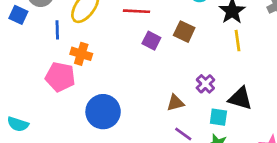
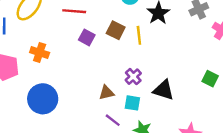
yellow line: (238, 41) -> (139, 35), moved
orange cross: (81, 54) -> (40, 52), moved
cyan square: (218, 117) -> (132, 103), moved

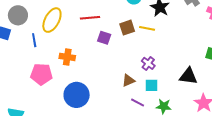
brown square: (116, 30) -> (127, 28), turned -35
yellow line: (139, 35) -> (147, 28), turned -63
black triangle: (164, 90) -> (188, 76), moved

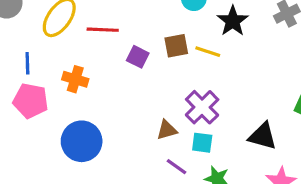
red line: (90, 18) -> (103, 30), moved
blue line: (34, 40) -> (27, 63), moved
purple cross: (148, 63) -> (202, 107), size x1.5

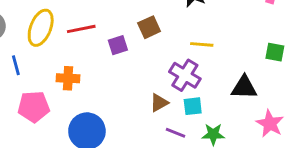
yellow line: (208, 52) -> (202, 44), moved
purple square: (138, 57) -> (118, 45), turned -30
blue line: (27, 63) -> (16, 65), moved

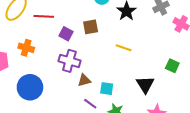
purple square: (118, 45) -> (66, 34), turned 32
purple cross: (185, 75) -> (69, 61), moved, turned -30
black triangle: (244, 87) -> (145, 85), turned 42

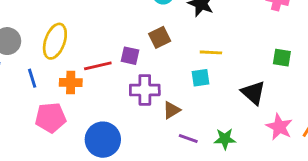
red line: (44, 16) -> (98, 66), moved
orange cross: (26, 48) -> (71, 82), moved
cyan square: (107, 89) -> (201, 78), moved

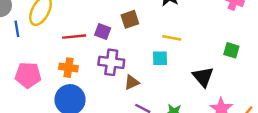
blue line: (32, 78) -> (17, 29), moved
orange cross: (71, 82) -> (68, 68), moved

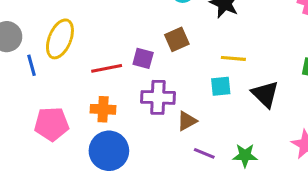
black triangle: (203, 77) -> (265, 94), moved

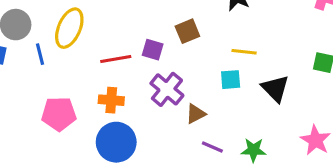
purple cross: (158, 97) -> (167, 89), turned 36

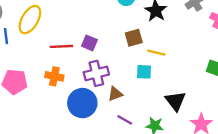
brown square: (187, 31) -> (134, 38), moved
purple cross: (167, 89) -> (96, 73), turned 30
black triangle: (275, 89) -> (175, 101), moved
blue circle: (116, 142) -> (82, 103), moved

